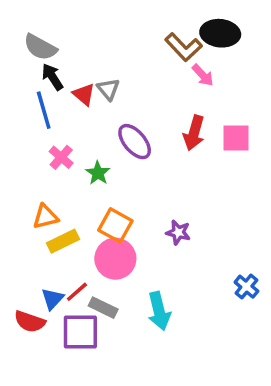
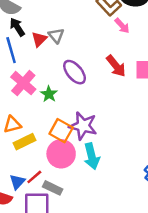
red triangle: (84, 94) -> (39, 39), turned 35
red arrow: (194, 133) -> (116, 66), turned -55
pink cross: (61, 157) -> (23, 83), size x1.5
purple star: (178, 232) -> (83, 126), moved, size x1.6
cyan arrow: (159, 311) -> (92, 156), moved

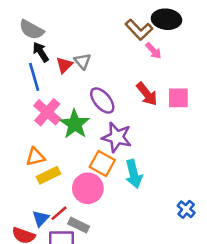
green star: (49, 94) -> (75, 124), size x1.6
purple star: (83, 126) -> (117, 137), moved
orange square: (61, 131) -> (102, 163), moved
cyan arrow: (92, 156) -> (134, 174), moved

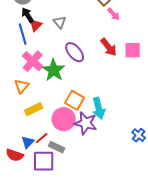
red triangle: (64, 65) -> (36, 25), moved
purple star: (117, 137) -> (86, 123), moved
orange triangle: (35, 157) -> (22, 86), moved, turned -35

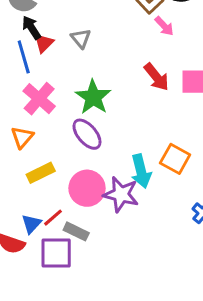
purple ellipse: (75, 52) -> (87, 134), moved
green star: (54, 70) -> (93, 97), moved
orange square: (75, 100) -> (175, 159), moved

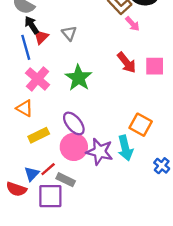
purple ellipse: (87, 134) -> (74, 123), moved
orange triangle: (22, 137) -> (25, 108), turned -42
cyan arrow: (141, 171) -> (125, 148), moved

